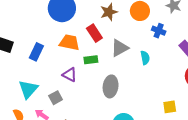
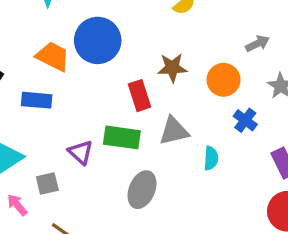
orange trapezoid: (69, 42) -> (53, 56), moved
blue rectangle: (36, 52) -> (37, 100), turned 54
green rectangle: (91, 60) -> (122, 137), size x1.5

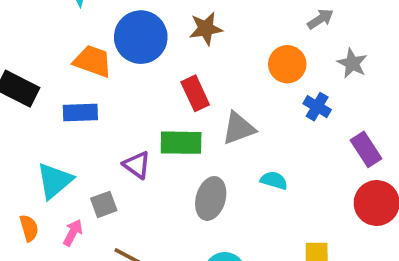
brown star: (172, 68) -> (206, 29), moved
cyan semicircle: (211, 158) -> (274, 180), moved, turned -70
pink arrow: (17, 205) -> (73, 233), turned 75

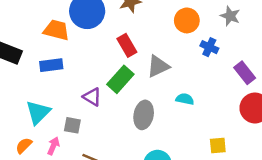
green rectangle: (181, 143) -> (120, 79), turned -44
gray square: (104, 204) -> (72, 125), turned 36
orange semicircle: (29, 228) -> (24, 146), turned -114

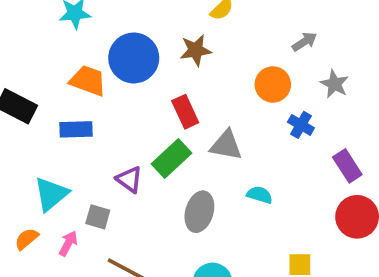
gray triangle: (158, 66) -> (226, 145), turned 30

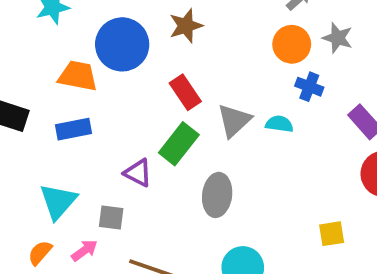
orange circle: (273, 84) -> (292, 44), moved
gray triangle: (226, 145) -> (234, 121), turned -44
cyan semicircle: (260, 195) -> (279, 124), moved
pink arrow: (68, 243) -> (84, 250), turned 35

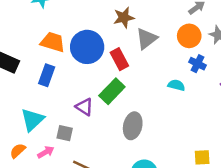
blue circle: (122, 44) -> (87, 47), moved
gray triangle: (234, 121) -> (147, 39), moved
blue rectangle: (73, 129) -> (47, 75), turned -65

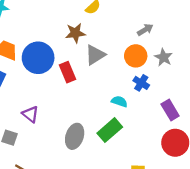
green rectangle: (112, 91) -> (110, 130), moved

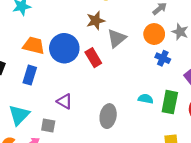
cyan semicircle: (119, 101) -> (146, 99), moved
green rectangle: (110, 130) -> (170, 102), moved, turned -30

